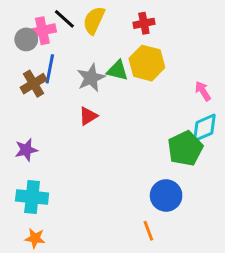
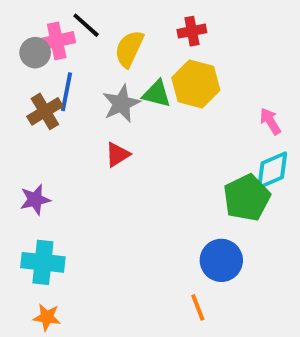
yellow semicircle: (94, 20) -> (129, 49), moved

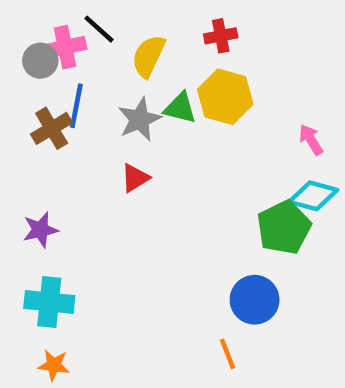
cyan diamond: (272, 170) -> (313, 196), turned 39

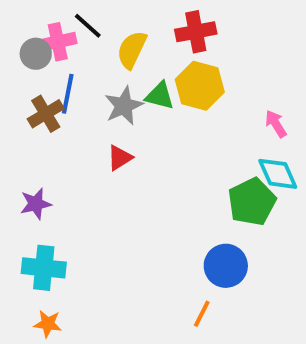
red cross: (221, 36) -> (196, 32), size x1.4
cyan diamond: (313, 196) -> (278, 174), turned 51
orange line: (227, 354) -> (202, 314), turned 48

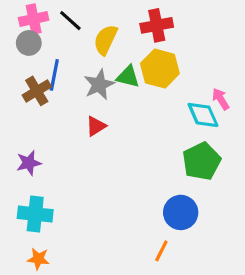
pink cross: (58, 42) -> (34, 19), moved
cyan diamond: (278, 174) -> (203, 115), moved

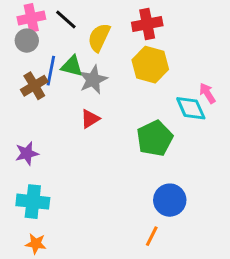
green triangle: (128, 77) -> (72, 66), moved
green pentagon: (201, 161) -> (155, 138), moved

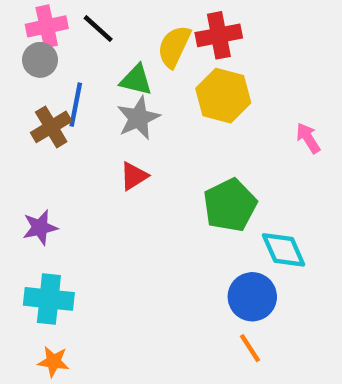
yellow semicircle: (99, 38) -> (174, 46), moved
green triangle: (72, 66) -> (136, 80), moved
cyan diamond: (191, 108) -> (284, 250), moved
orange line: (152, 236) -> (250, 348), moved, turned -60

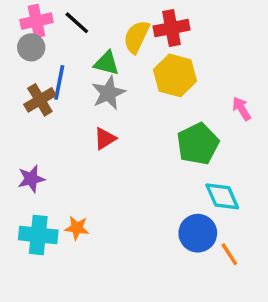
green pentagon: (230, 205) -> (198, 144), moved
orange line: (250, 348) -> (229, 254), moved
orange star: (53, 362) -> (77, 228), moved

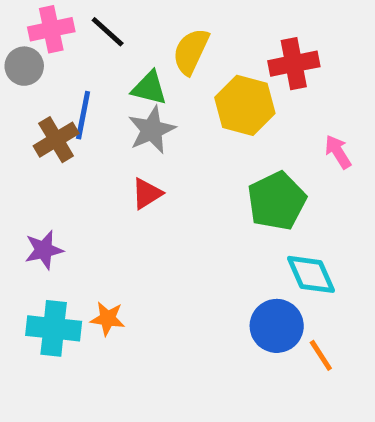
red cross: (171, 28) -> (294, 64), moved
gray circle: (31, 47) -> (24, 66), moved

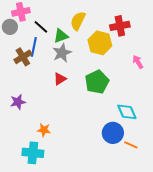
black line: (108, 32) -> (41, 27), moved
green triangle: (149, 88) -> (61, 36), turned -35
green pentagon: (277, 201) -> (97, 82), moved
cyan cross: (54, 328) -> (33, 153), moved
orange line: (321, 355) -> (131, 145), turned -32

